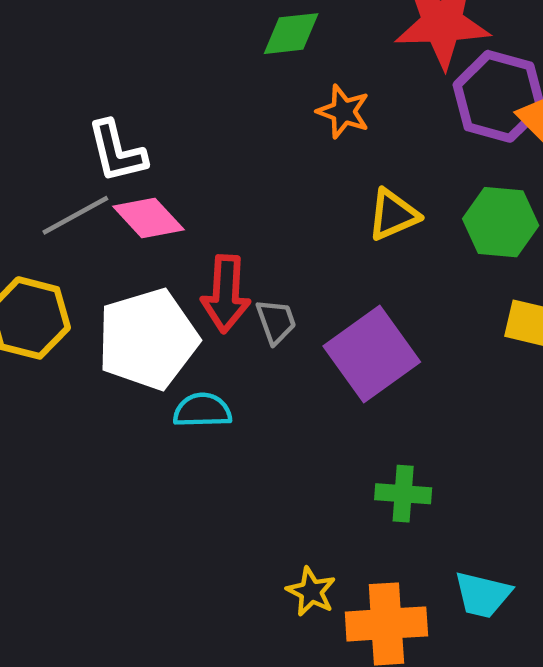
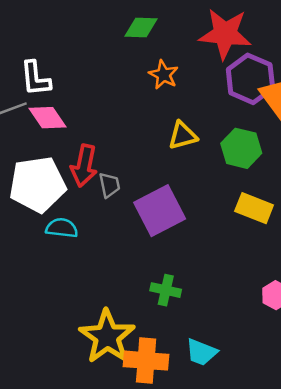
yellow star: (311, 592) -> (107, 337), size x2.0

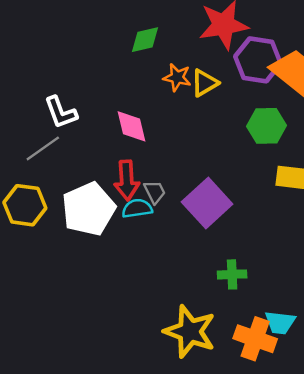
pink diamond: (48, 118) -> (132, 126), moved, turned 36
yellow triangle: (183, 136) -> (205, 83), moved
cyan semicircle: (62, 228) -> (137, 208), moved
orange cross: (146, 361) -> (255, 339), moved, turned 30

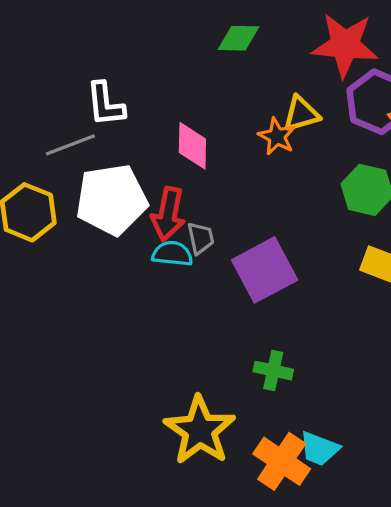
orange star: (177, 77) -> (277, 136), moved
white pentagon: (89, 209) -> (112, 200), moved

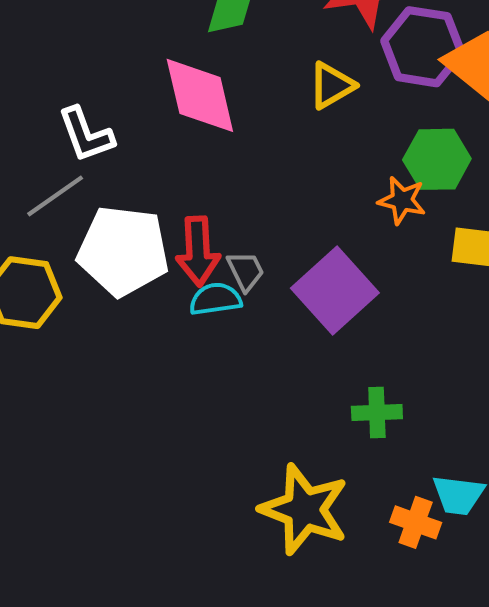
orange star: (277, 136) -> (402, 200), moved
pink diamond: (192, 146) -> (200, 95), moved, size x1.4
white pentagon: (112, 200) -> (123, 251), turned 30
orange cross: (282, 461) -> (416, 522), size x0.7

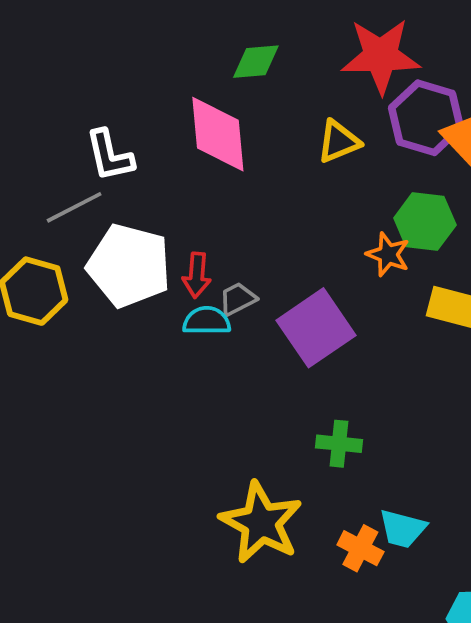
red arrow: (198, 251) -> (197, 275), size x0.7
gray trapezoid: (246, 271) -> (238, 299), turned -99

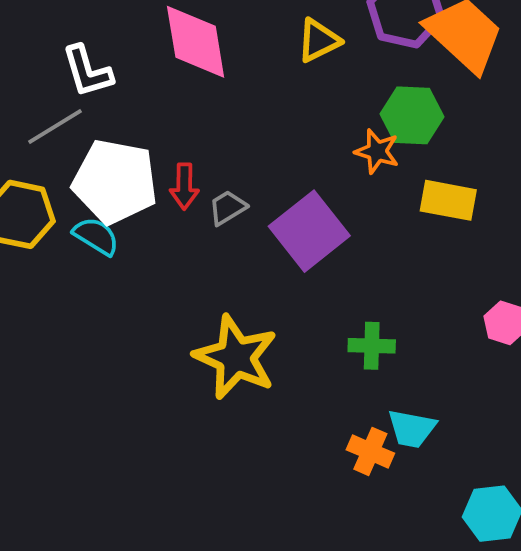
cyan semicircle: (207, 321) -> (96, 236), moved, turned 36
green cross: (339, 444) -> (372, 346), moved
yellow star: (261, 523) -> (236, 357), moved

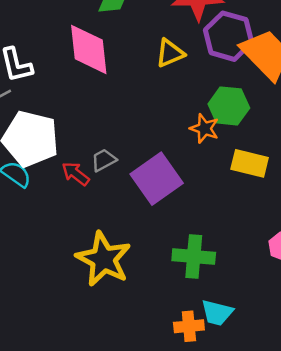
red arrow: (184, 186) -> (76, 174), moved, turned 124
green cross: (372, 346) -> (194, 256), size x1.4
orange cross: (370, 451) -> (189, 326), turned -32

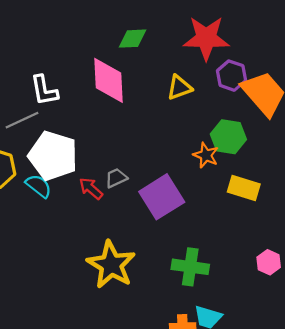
purple hexagon: (229, 36) -> (232, 76), size x0.7

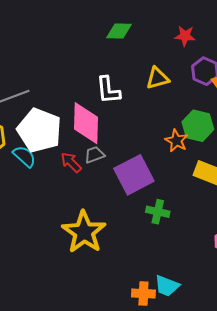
red star: (206, 38) -> (185, 36), size x0.5
pink diamond: (108, 80) -> (86, 123), moved
white L-shape: (44, 90) -> (108, 90), moved
green cross: (190, 267) -> (158, 212), moved, size x0.7

